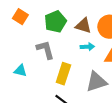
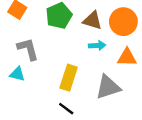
gray L-shape: (45, 50) -> (28, 49), moved

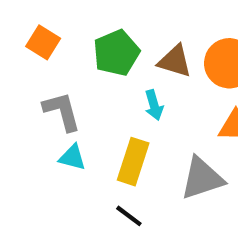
cyan arrow: (97, 45) -> (154, 105), moved, turned 77
cyan triangle: (17, 74) -> (72, 157), moved

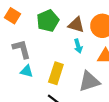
cyan arrow: (154, 105) -> (78, 46), moved

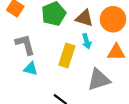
yellow rectangle: (56, 73) -> (67, 55), moved

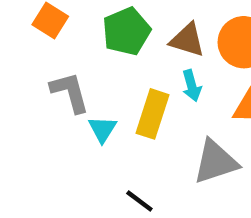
cyan triangle: (31, 69) -> (102, 129), moved, turned 48

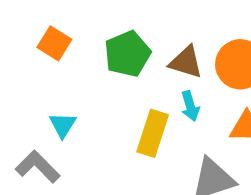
gray L-shape: (70, 92) -> (38, 167), moved, turned -30
cyan triangle: (102, 129) -> (63, 125), moved

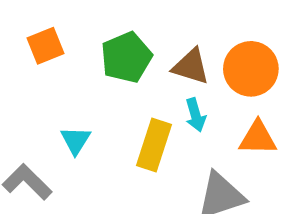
orange square: (54, 43) -> (46, 46), turned 36
cyan triangle: (63, 125) -> (76, 140), moved

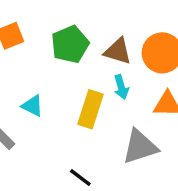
cyan triangle: (76, 140) -> (33, 106), turned -35

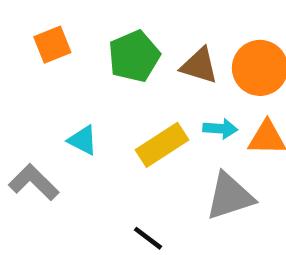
cyan arrow: (121, 87) -> (220, 129), moved, turned -70
yellow rectangle: (91, 109) -> (162, 145), turned 39

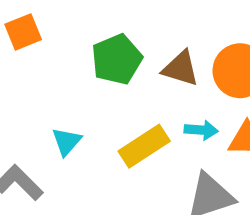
orange square: (52, 45) -> (23, 32), moved
cyan triangle: (83, 140) -> (66, 141), turned 44

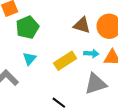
green pentagon: (117, 59) -> (27, 27), moved

